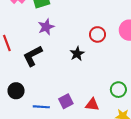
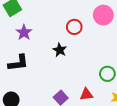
black L-shape: (33, 56) -> (18, 63), turned -145

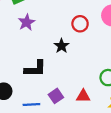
black L-shape: (18, 63) -> (35, 69), moved

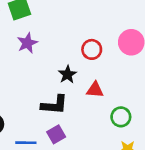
black L-shape: (35, 69) -> (54, 105), moved
red triangle: (83, 96) -> (95, 90), moved

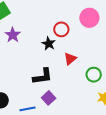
black star: (67, 74) -> (49, 44), moved
red triangle: (95, 90) -> (70, 59), turned -32

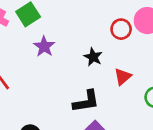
red circle: (61, 29) -> (121, 29), moved

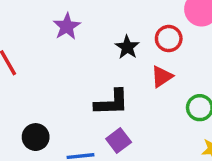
red circle: (121, 29) -> (169, 39), moved

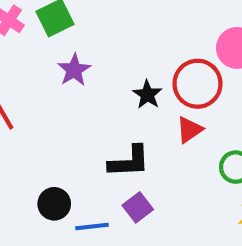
red circle: (169, 39) -> (198, 84), size x1.5
black circle: (36, 137) -> (54, 204), moved

